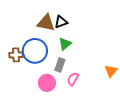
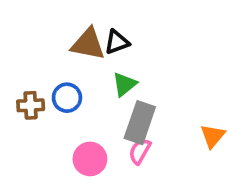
blue circle: (35, 51) -> (67, 98), size x0.6
gray rectangle: (60, 65) -> (140, 123), moved, size x1.5

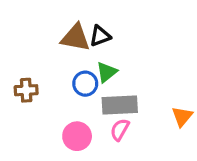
blue circle: (67, 98) -> (85, 84), moved
gray rectangle: (140, 123) -> (120, 105), turned 68

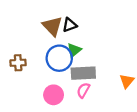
brown triangle: (75, 38) -> (52, 26), turned 35
blue circle: (85, 84) -> (59, 58), size x1.5

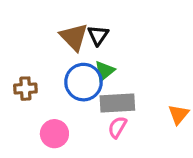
black triangle: (70, 25) -> (98, 35), turned -35
pink circle: (54, 95) -> (54, 134), moved

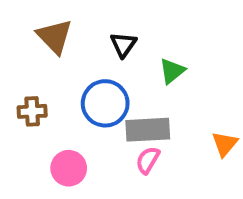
brown triangle: (74, 37) -> (54, 36), moved
green triangle: (104, 71) -> (172, 71), moved

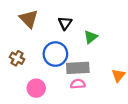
brown cross: (32, 111) -> (17, 58), turned 32
pink semicircle: (148, 160) -> (78, 84), turned 56

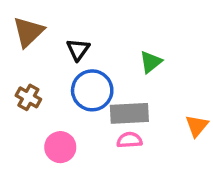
brown triangle: (29, 19) -> (28, 32), moved, turned 30
black triangle: (65, 23) -> (78, 50), moved

